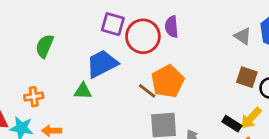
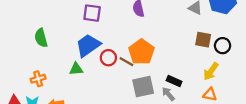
red circle: (143, 36) -> (108, 58), moved, size x0.6
green semicircle: (45, 46) -> (41, 38), turned -30
black rectangle: (232, 124) -> (174, 81), moved

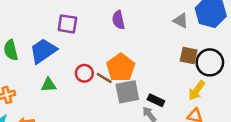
blue trapezoid: (88, 45) -> (43, 51), moved
black circle: (223, 46) -> (210, 62), size x1.5
gray square: (143, 87) -> (127, 92), moved

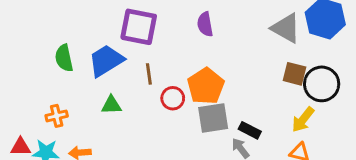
gray triangle: (181, 21) -> (286, 28), size x1.5
purple square: (67, 24) -> (139, 27), size x1.4
red circle: (84, 73) -> (173, 98), moved
brown line: (104, 78) -> (149, 74), moved, turned 49

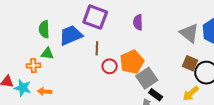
green triangle: (111, 105) -> (47, 54), moved
gray square: (213, 118) -> (147, 78), moved, turned -35

